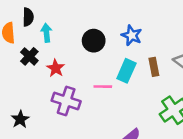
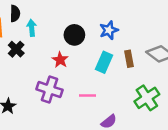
blue star: (132, 35) -> (109, 30), turned 30
red star: (56, 68) -> (60, 60), moved
pink line: (103, 87) -> (87, 95), moved

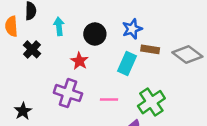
cyan arrow: (32, 28) -> (59, 26), moved
brown rectangle: (129, 59) -> (150, 49), moved, turned -70
green cross: (147, 98) -> (151, 102), moved

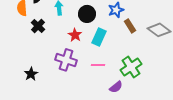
brown rectangle: (150, 49) -> (130, 26), turned 48
cyan rectangle: (127, 64) -> (99, 37), moved

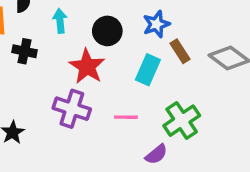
black cross: (38, 26) -> (24, 51), turned -32
red star: (75, 35) -> (87, 66), size x1.5
cyan rectangle: (99, 37) -> (148, 70), moved

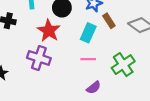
pink line: (126, 117) -> (88, 59), moved
green cross: (182, 121) -> (123, 65), moved

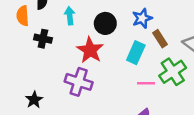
pink line: (88, 59) -> (146, 83), moved
green cross: (123, 65) -> (173, 72), moved

